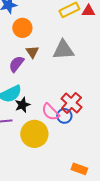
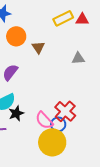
gray triangle: (63, 50) -> (78, 58), moved, size x0.6
brown triangle: (32, 52) -> (38, 47), moved
yellow circle: (34, 134) -> (52, 142), moved

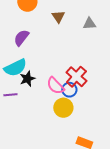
brown triangle: (38, 47) -> (58, 17), moved
yellow circle: (52, 142) -> (63, 108), size x0.7

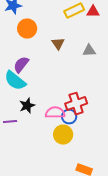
cyan semicircle: (15, 68) -> (15, 81), moved, turned 65
red cross: (76, 77) -> (76, 104), turned 30
pink semicircle: (55, 86) -> (55, 113), turned 132

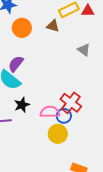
brown triangle: (58, 44) -> (53, 26), moved, turned -40
gray triangle: (89, 51) -> (84, 50), turned 40
red cross: (76, 104) -> (71, 103), turned -35

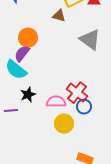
orange circle: (22, 28) -> (28, 38), moved
gray triangle: (84, 50) -> (90, 40), size x1.6
blue circle: (64, 116) -> (84, 107), moved

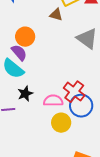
purple semicircle: (22, 54) -> (19, 53), turned 102
blue circle: (84, 107) -> (81, 106), size x1.5

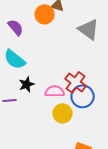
orange circle: (25, 37) -> (45, 14), moved
purple semicircle: (19, 53) -> (16, 27), moved

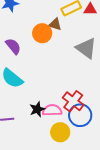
black star: (27, 84) -> (37, 109), moved

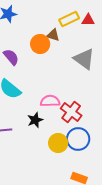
pink semicircle: (52, 110) -> (50, 101), moved
blue circle: (80, 115) -> (78, 139), moved

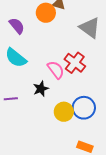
pink semicircle: (50, 101) -> (56, 70), turned 54
red cross: (71, 112) -> (75, 63), moved

